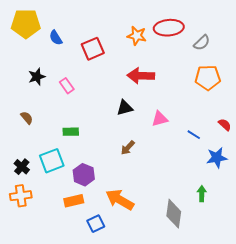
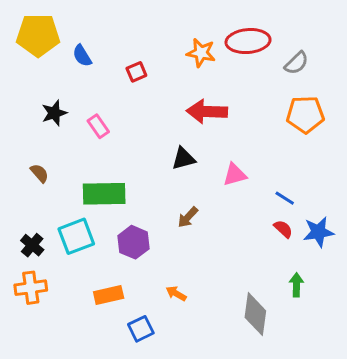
red square: (93, 49) -> (136, 72), size x0.6
red semicircle: (225, 125) -> (283, 229), moved
green rectangle: (71, 132) -> (104, 194), size x1.8
purple hexagon: (84, 175) -> (133, 242), moved
orange arrow: (120, 200) -> (176, 294), size x0.5

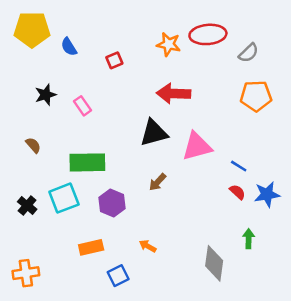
black triangle: (183, 158) -> (154, 133), size x1.4
pink triangle: (235, 175) -> (197, 146), size x1.5
orange cross: (31, 288) -> (26, 273), moved

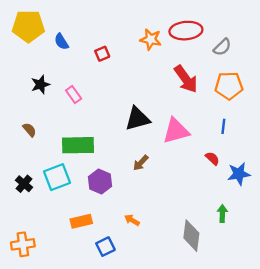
red arrow: (173, 94) -> (186, 79), moved, turned -128
blue line: (239, 166) -> (223, 126), moved, turned 64
red semicircle: (237, 192) -> (212, 158), moved

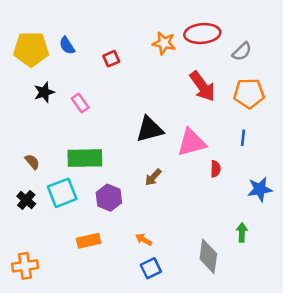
yellow pentagon: (28, 26) -> (31, 49), moved
brown semicircle: (29, 130) -> (32, 162), moved
red semicircle: (212, 158) -> (215, 169), moved, turned 48
blue square: (105, 247) -> (151, 268), moved

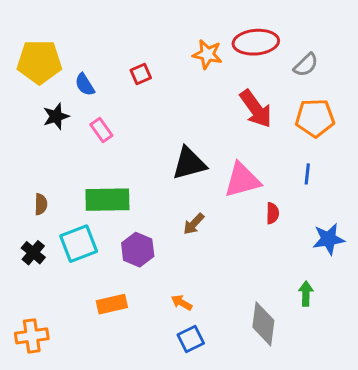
blue semicircle: (67, 46) -> (85, 85), moved
brown semicircle: (32, 162) -> (41, 204), turned 42

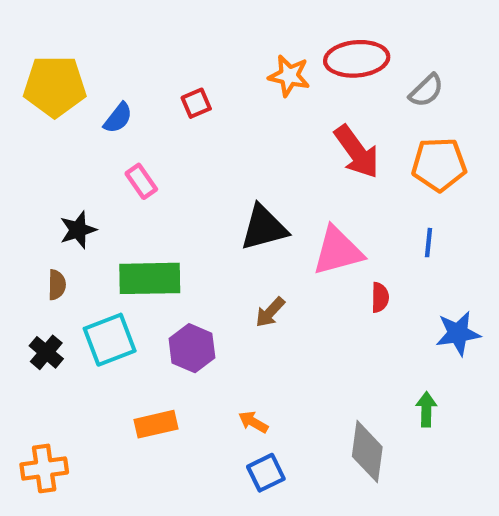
blue semicircle: (85, 85) -> (118, 118), turned -110
black star: (56, 116) -> (78, 230), moved

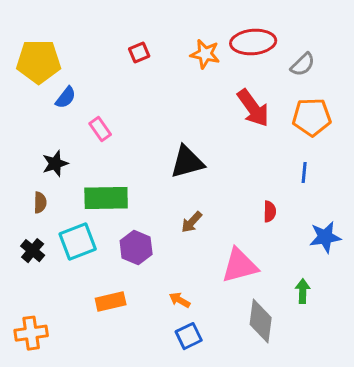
red square: (196, 103) -> (139, 53), moved
blue semicircle: (118, 118) -> (66, 98), moved
pink triangle: (338, 251) -> (240, 266), moved

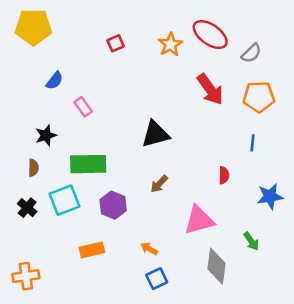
red ellipse: (253, 42) -> (210, 35), turned 40
orange star: (205, 54) -> (170, 45), turned 30
yellow pentagon: (39, 62) -> (33, 27), moved
green arrow: (303, 291) -> (251, 241), turned 144

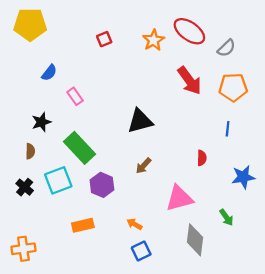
green rectangle: (88, 164) -> (80, 148), turned 48

